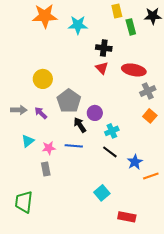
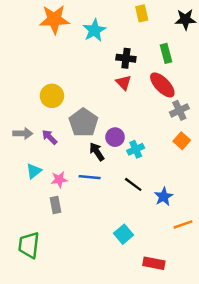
cyan star: (78, 25) -> (94, 30), turned -30
green rectangle: (131, 27) -> (166, 53), moved
red ellipse: (134, 70) -> (162, 85), turned 35
cyan cross: (112, 131) -> (136, 149), moved
orange line: (151, 176) -> (183, 224), moved

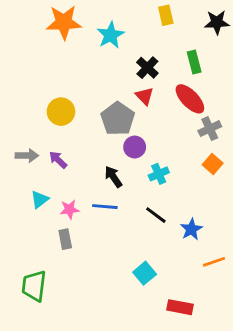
black cross: (126, 58) -> (147, 68), turned 36
gray pentagon: (83, 123) -> (118, 119), moved
purple circle: (115, 137) -> (135, 147), moved

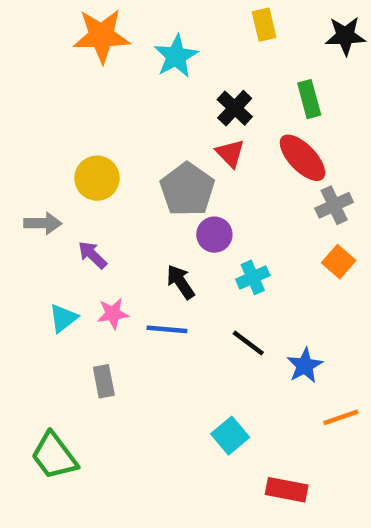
gray arrow: (27, 156) -> (43, 223), moved
pink star: (69, 209) -> (113, 314), moved
green trapezoid: (34, 286) -> (54, 456), turned -44

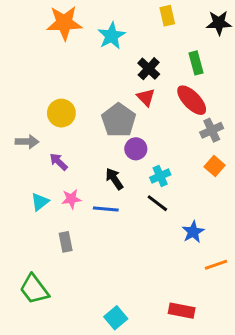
black line: (248, 343) -> (157, 203), moved
cyan square: (230, 436) -> (116, 318), moved

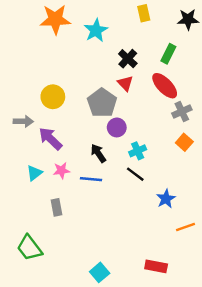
green rectangle: (196, 63) -> (168, 54), turned 42
purple arrow: (59, 162) -> (50, 139), size x1.5

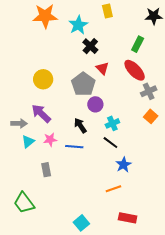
yellow rectangle: (144, 13) -> (107, 11), moved
black cross: (128, 59) -> (90, 46), moved
gray arrow: (23, 121) -> (19, 123), moved
blue star: (166, 199) -> (123, 165), moved
orange line: (186, 227) -> (113, 189), moved

